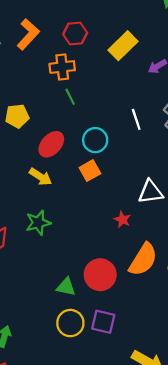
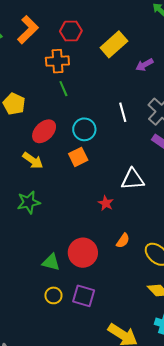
yellow pentagon: (17, 116) -> (14, 104), turned 30
orange semicircle: (143, 259) -> (123, 241), size x0.5
yellow circle: (70, 323) -> (53, 295), size x0.7

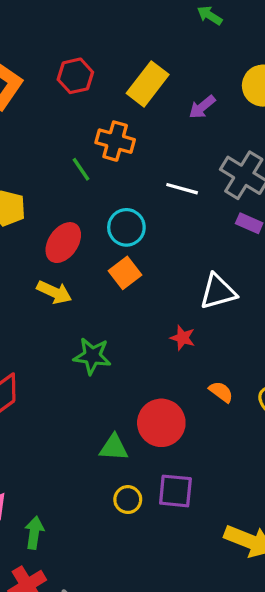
orange cross: (57, 61) -> (115, 141), moved, turned 30
white line: (123, 112) -> (182, 189), turned -48
green star: (29, 202) -> (92, 356), moved, turned 30
orange semicircle: (123, 241) -> (221, 392), turned -77

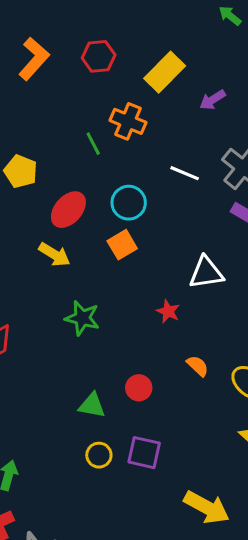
red circle: (161, 423) -> (139, 388), size x0.6

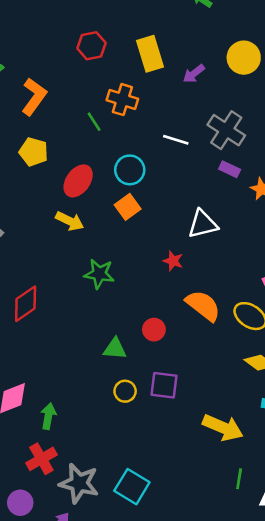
orange L-shape: (34, 59) -> (34, 97), moved
yellow rectangle: (165, 72) -> (150, 54), turned -56
orange semicircle: (198, 366) -> (203, 306), size x1.8

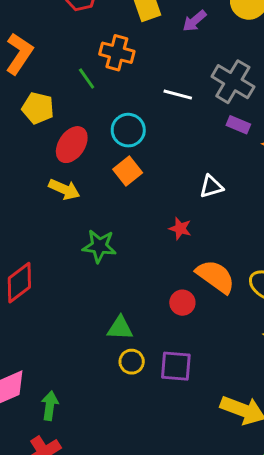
yellow pentagon: (34, 152) -> (38, 108), moved
white triangle: (203, 224) -> (211, 187), size x0.7
red circle: (154, 330) -> (182, 303), moved
yellow circle: (125, 391) -> (132, 362), moved

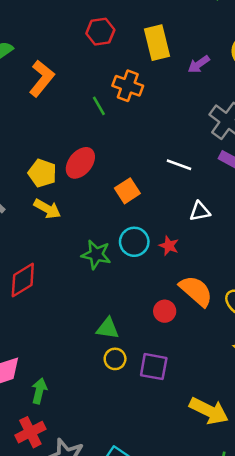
white line: (178, 95) -> (179, 165), moved
yellow pentagon: (38, 108) -> (42, 173), moved
cyan circle: (128, 130) -> (134, 242), moved
yellow arrow: (64, 189) -> (47, 209), moved

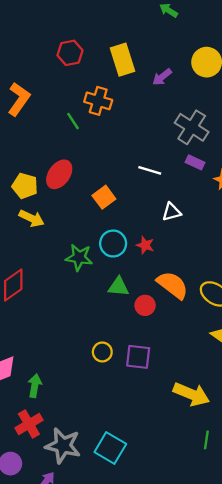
green triangle: (108, 328) -> (118, 287), moved

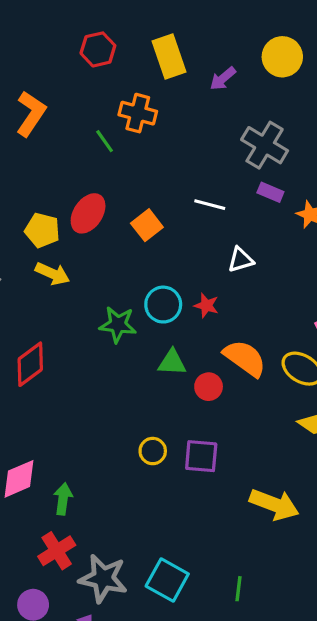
orange square: (104, 197) -> (147, 225), moved
green line: (206, 440) -> (238, 589), moved

